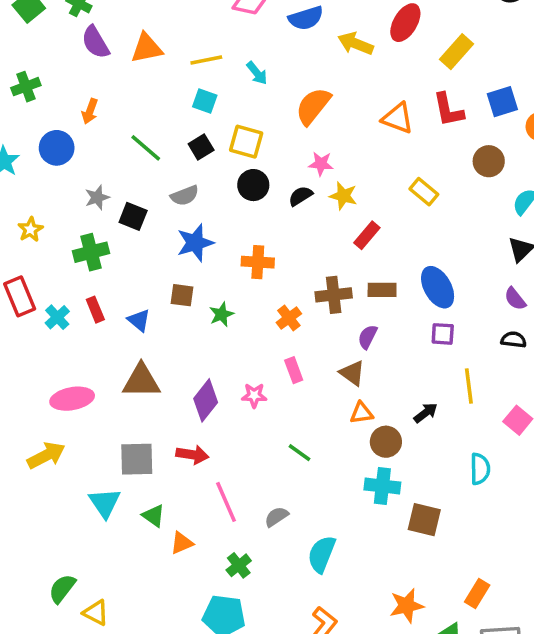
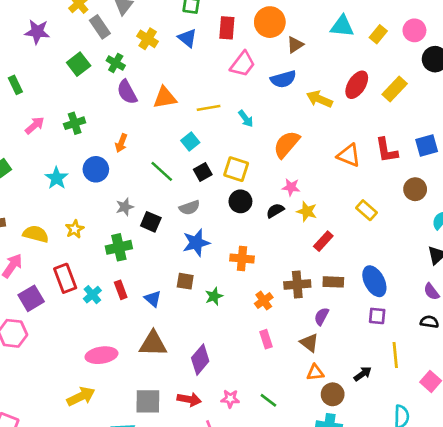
yellow rectangle: (457, 52) -> (395, 89), moved
cyan square: (205, 101) -> (190, 141), moved, turned 30
pink star: (254, 395) -> (230, 399), moved

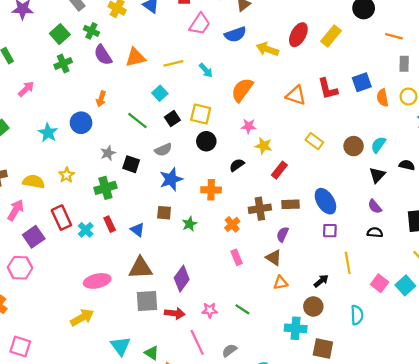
green cross: (75, 123) -> (63, 63), moved
brown circle: (415, 189) -> (354, 146), moved
black semicircle: (275, 211) -> (237, 165), moved
brown circle: (333, 394) -> (313, 306), moved
gray square: (148, 401) -> (147, 301), moved

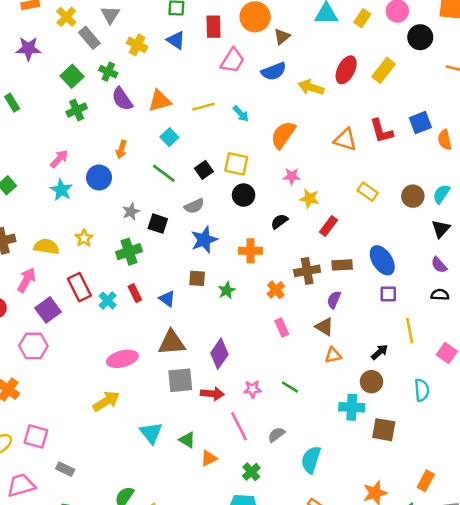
pink arrow: (26, 89) -> (59, 159), moved
cyan square: (160, 93) -> (169, 137), moved

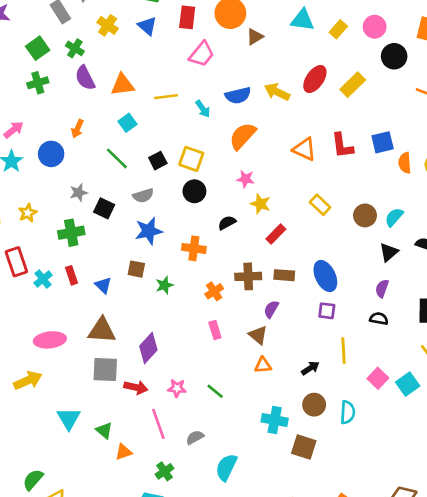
blue semicircle: (274, 71) -> (238, 95), moved
purple semicircle: (439, 265) -> (382, 288), turned 54
brown circle: (371, 382) -> (314, 405), moved

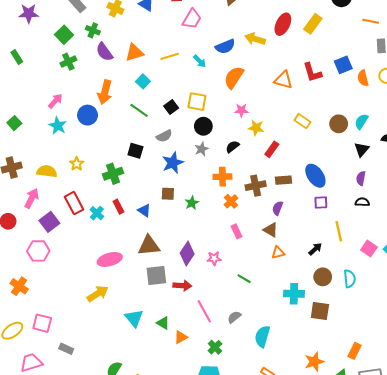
orange arrow: (77, 129) -> (105, 92), size x1.6
gray star: (79, 193) -> (202, 149), moved
orange cross: (194, 248) -> (222, 177), moved
pink star: (177, 388) -> (214, 258), moved

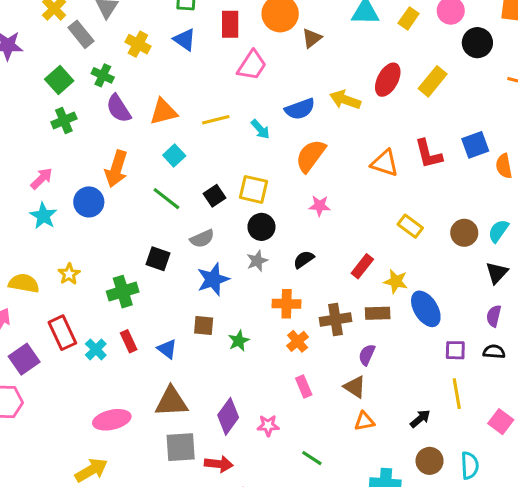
yellow star: (256, 128) -> (396, 281), moved
purple square: (321, 202) -> (455, 350), moved

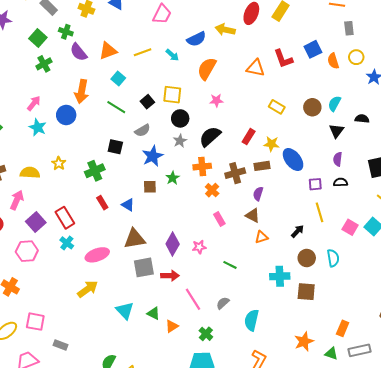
black semicircle: (304, 259) -> (210, 136), size x1.6
red rectangle: (62, 333) -> (65, 218), moved
green star: (239, 341) -> (173, 178), moved
cyan cross: (96, 349) -> (67, 243), moved

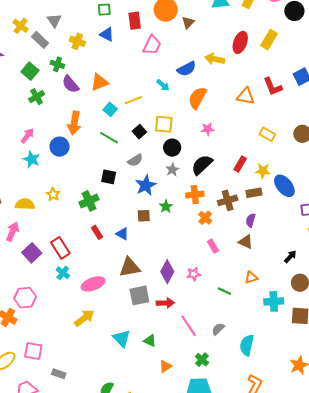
yellow line: (143, 52) -> (133, 100), moved
orange triangle: (261, 237) -> (251, 277), moved
pink hexagon: (27, 251) -> (25, 298), moved
orange triangle: (172, 326) -> (165, 366), moved

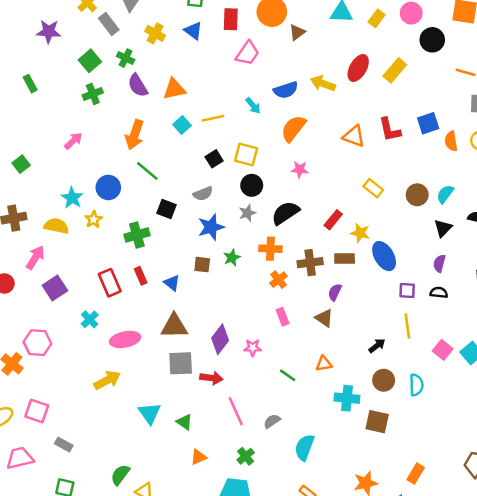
green line: (109, 138) -> (147, 171), moved
blue circle: (60, 147) -> (108, 187), moved
cyan star: (32, 159) -> (72, 198), moved
red rectangle: (60, 248) -> (110, 283), moved

